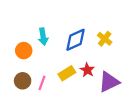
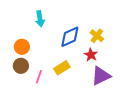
cyan arrow: (43, 37) -> (40, 19), moved
red star: (87, 70) -> (91, 55), moved
brown circle: (23, 81) -> (21, 66), moved

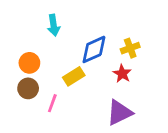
yellow cross: (97, 36) -> (130, 48), turned 32
yellow rectangle: (62, 68) -> (74, 76), moved
purple triangle: (101, 76) -> (119, 113), moved

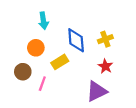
blue diamond: (94, 49) -> (76, 40), turned -70
orange circle: (29, 63) -> (36, 48), moved
red star: (122, 74) -> (105, 66), moved

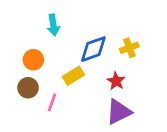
blue diamond: (76, 40) -> (93, 49), turned 75
orange circle: (36, 48) -> (33, 60), moved
red star: (105, 66) -> (116, 81), moved

